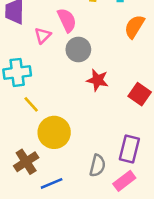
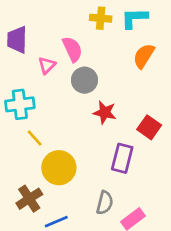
purple rectangle: (129, 149) -> (122, 158), moved

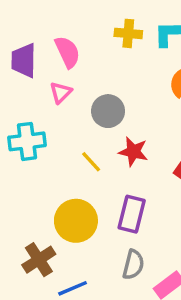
pink semicircle: (72, 49) -> (68, 52), moved
yellow line: (35, 138) -> (91, 162), moved
purple rectangle: (122, 158) -> (132, 214), moved

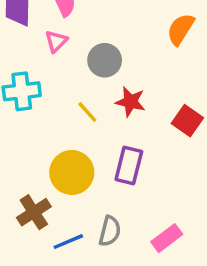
gray semicircle: (133, 265) -> (110, 231), moved

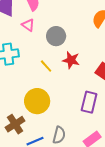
pink triangle: (56, 41) -> (28, 25), turned -40
purple rectangle: (129, 166) -> (89, 102), moved

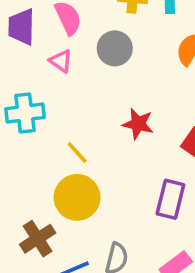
gray circle: (56, 36) -> (115, 48), moved
yellow line: (46, 66) -> (77, 153), moved

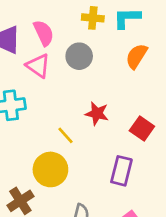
pink triangle: (61, 61) -> (38, 66), size x1.4
yellow line: (77, 153) -> (65, 135), moved

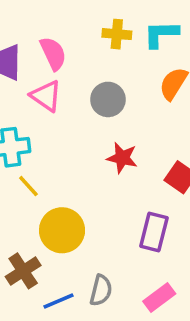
gray circle: (79, 56) -> (108, 99), moved
yellow line: (65, 135) -> (28, 186), moved

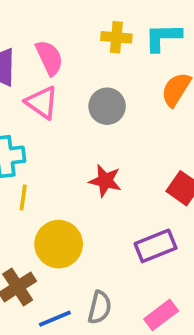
red star: (122, 158) -> (105, 181), moved
yellow line: (28, 186) -> (23, 198), turned 50
purple rectangle: (154, 232) -> (156, 246), turned 54

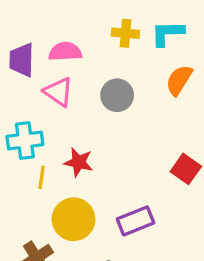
pink semicircle: (49, 58) -> (65, 52), turned -68
red star: (105, 181) -> (79, 162), moved
purple rectangle: (156, 246) -> (136, 221), moved

